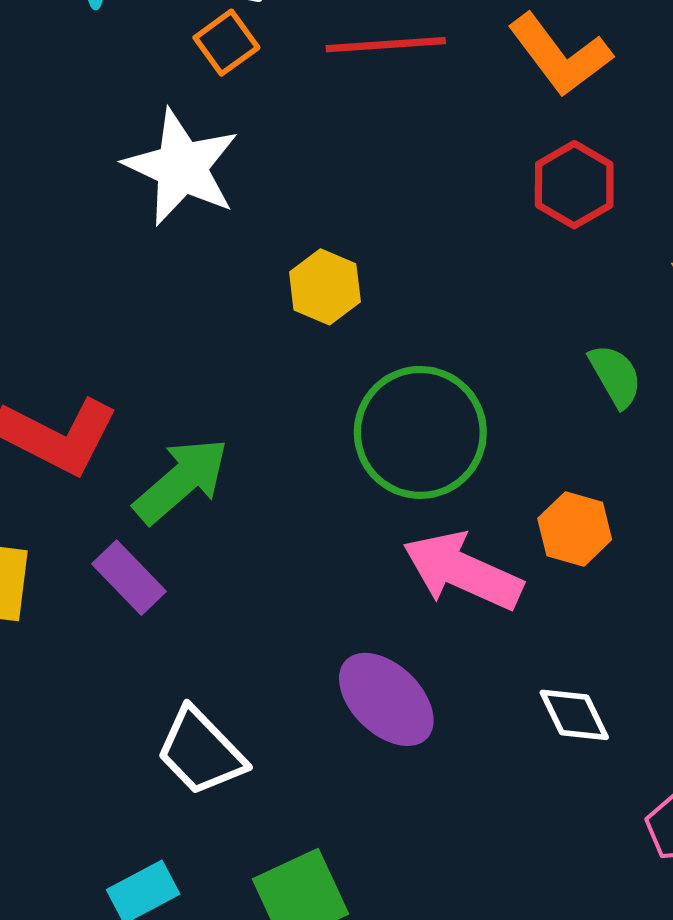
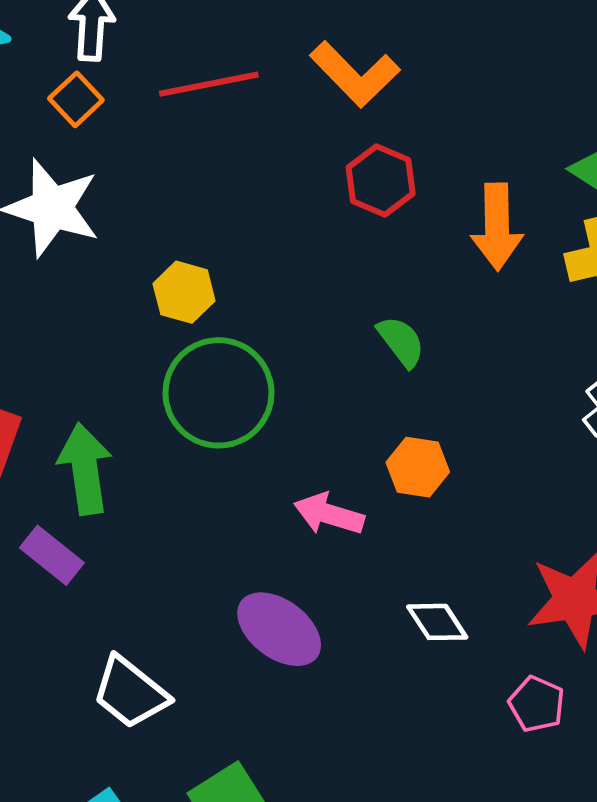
green semicircle: (615, 376) -> (401, 342), moved
green circle: (420, 432) -> (219, 393), moved
green arrow: (181, 481) -> (85, 469), turned -50
pink arrow: (463, 571) -> (329, 514), size x0.7

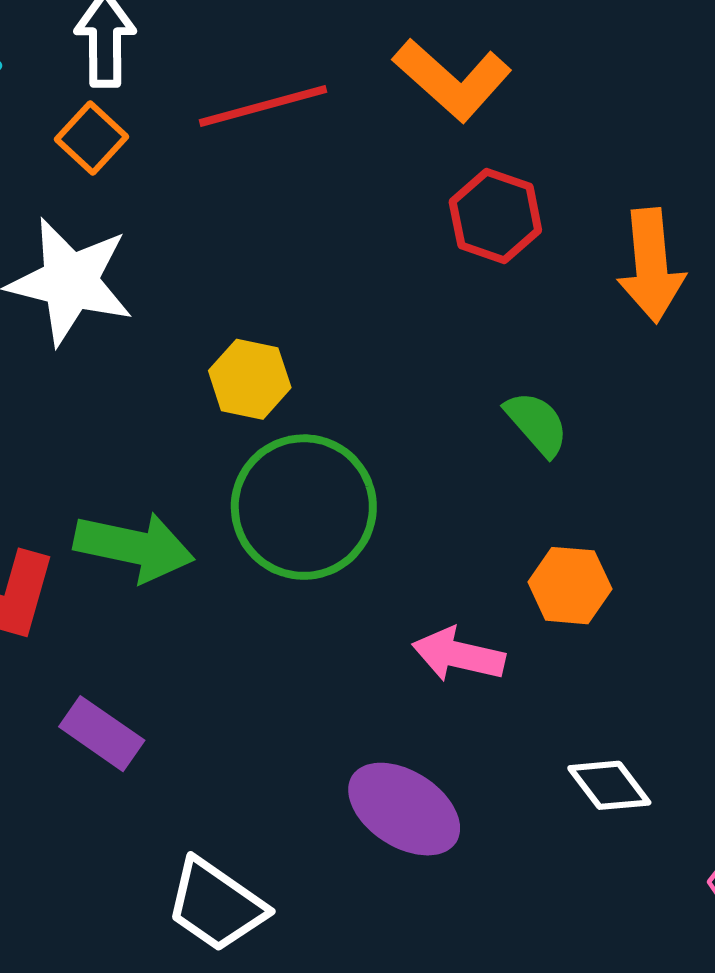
green arrow: (85, 469) -> (134, 547), moved, turned 114

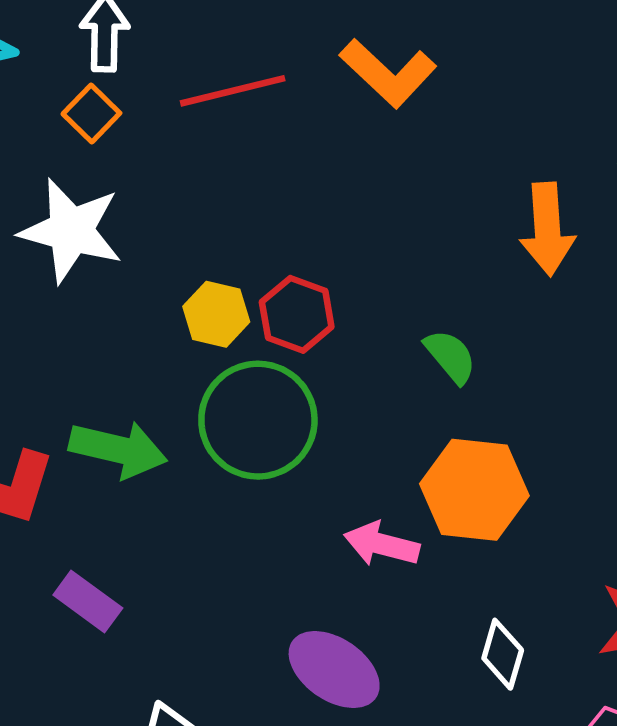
red hexagon: (495, 216) -> (297, 314), moved
orange hexagon: (570, 586) -> (474, 490), size x1.6
white diamond: (609, 785) -> (503, 654), turned 52

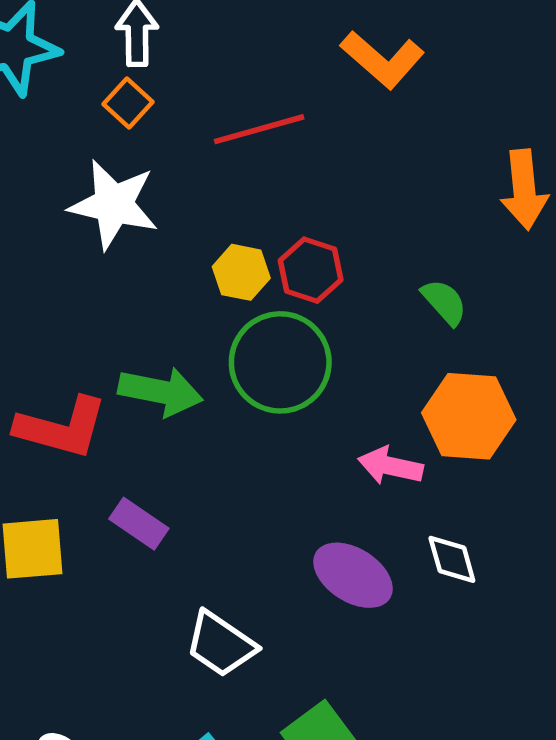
red line: (233, 91) -> (259, 129), moved
white diamond: (503, 654) -> (452, 559), moved, turned -30

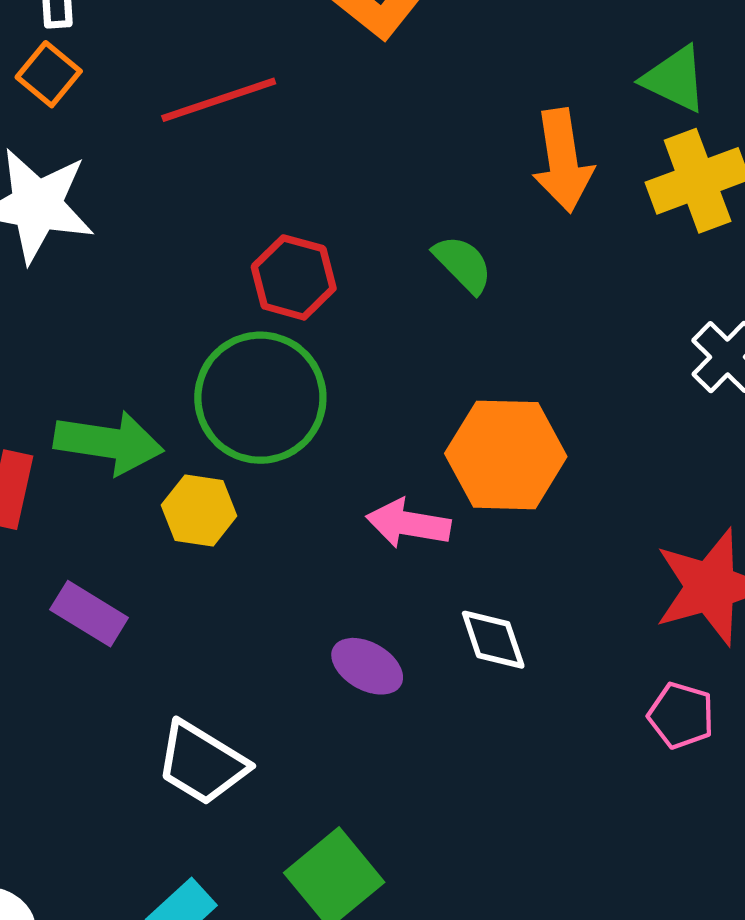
yellow hexagon: (241, 272) -> (199, 510), moved
green semicircle: (444, 302) -> (463, 264), moved
purple ellipse: (353, 575) -> (367, 666), size x0.7

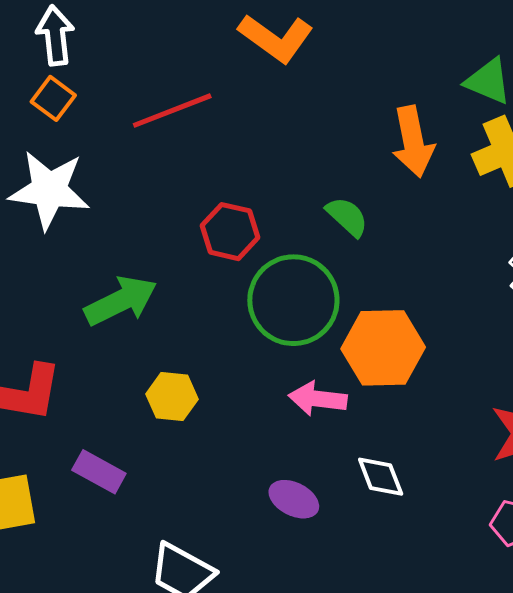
green circle: (260, 398) -> (293, 300), moved
green arrow: (109, 443) -> (121, 301), moved, turned -32

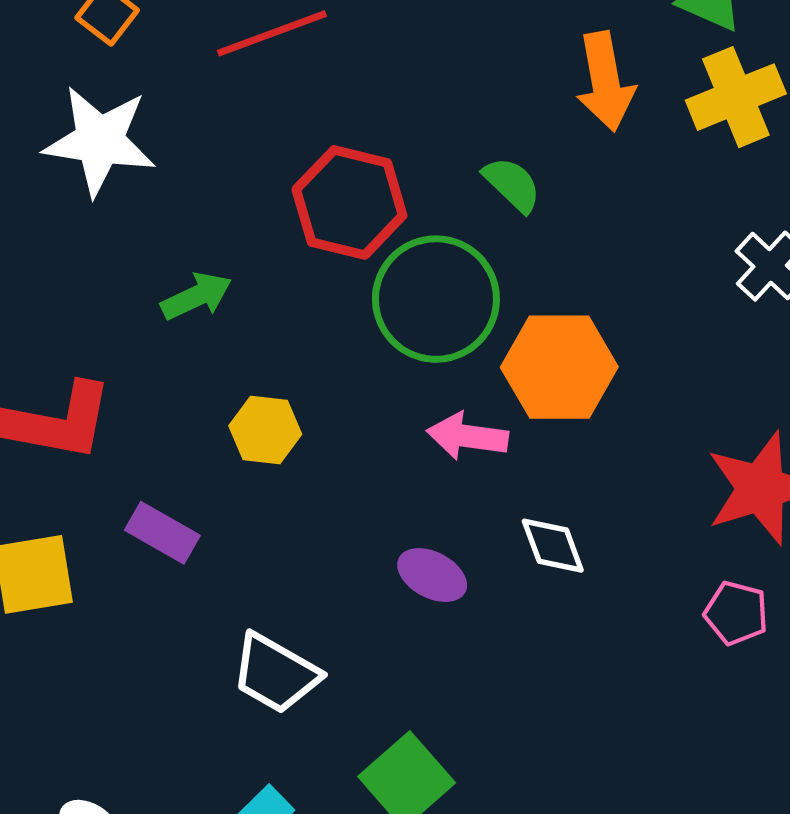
red hexagon: (230, 232) -> (349, 202), size x1.4
green arrow: (121, 301) -> (196, 296), size x0.7

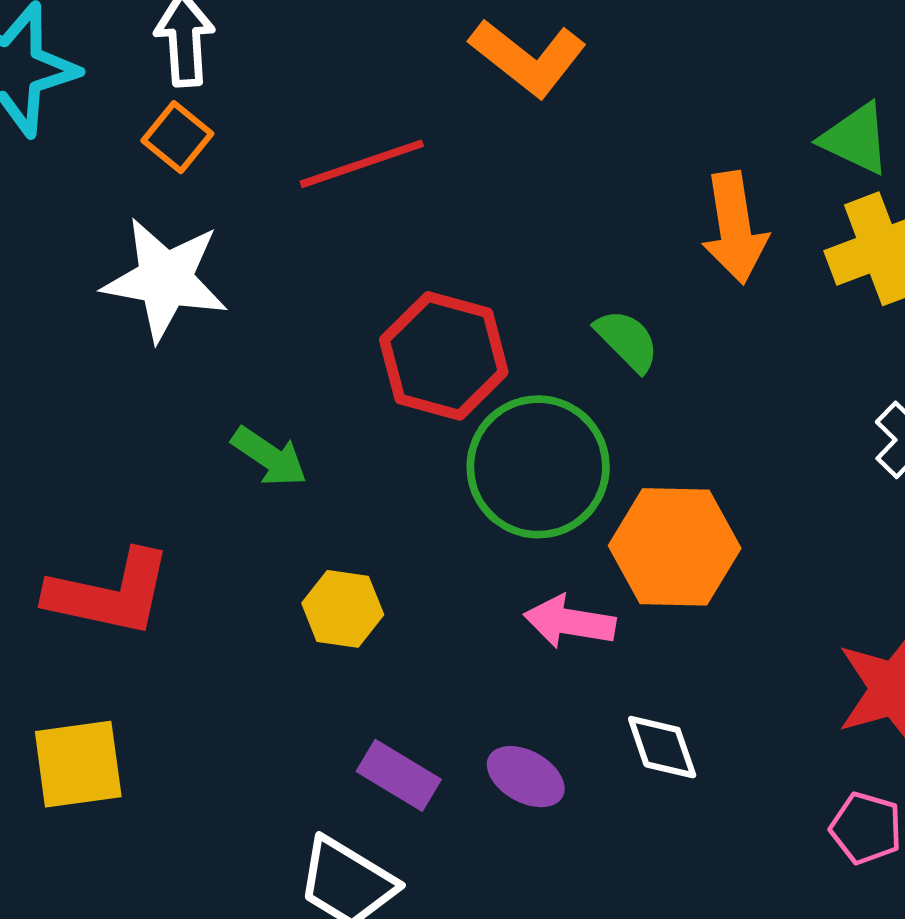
green arrow: (196, 296) -> (269, 457), turned 58
purple rectangle: (162, 533) -> (399, 775), moved

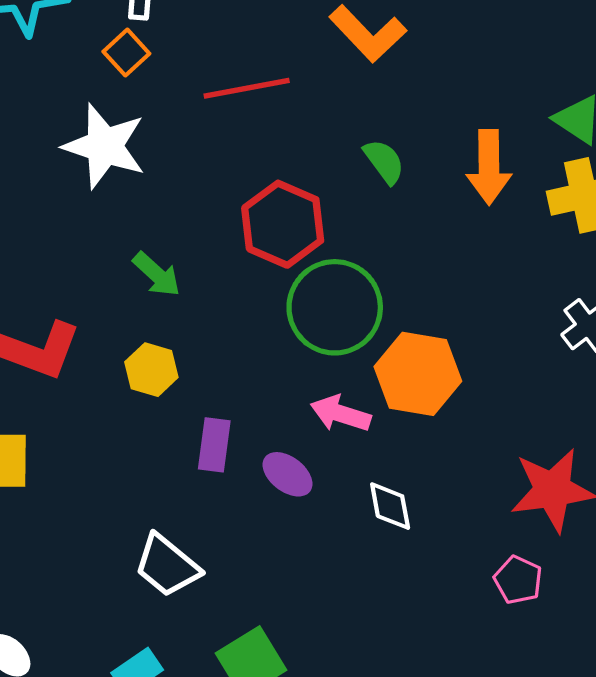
green semicircle: (627, 340) -> (384, 161), moved
yellow hexagon: (343, 609) -> (151, 370), moved
purple rectangle: (399, 775) -> (214, 445), moved, turned 58
purple ellipse: (526, 777) -> (288, 474), moved

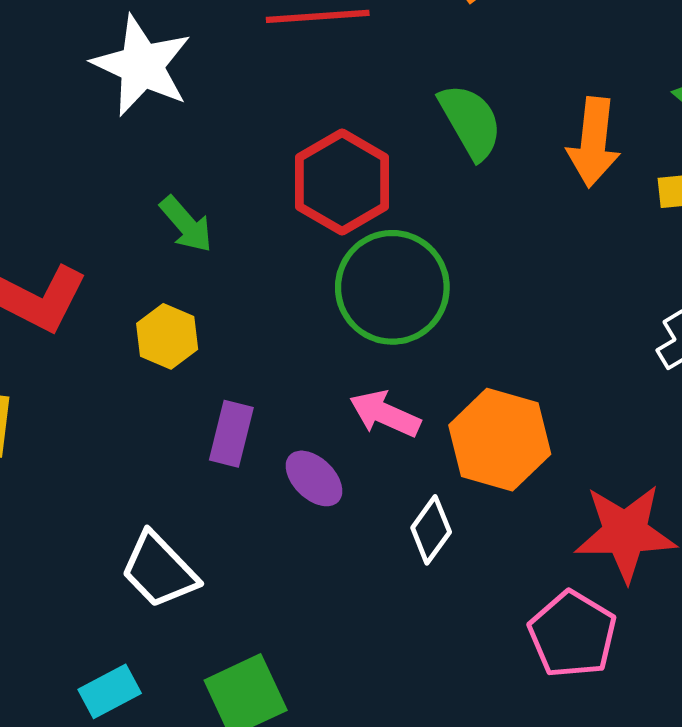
green semicircle: (384, 161) -> (470, 121), size x1.4
orange hexagon: (418, 374) -> (500, 440), moved
white diamond: (390, 506) -> (431, 530), turned 40
pink pentagon: (518, 580) -> (573, 634), size x1.5

